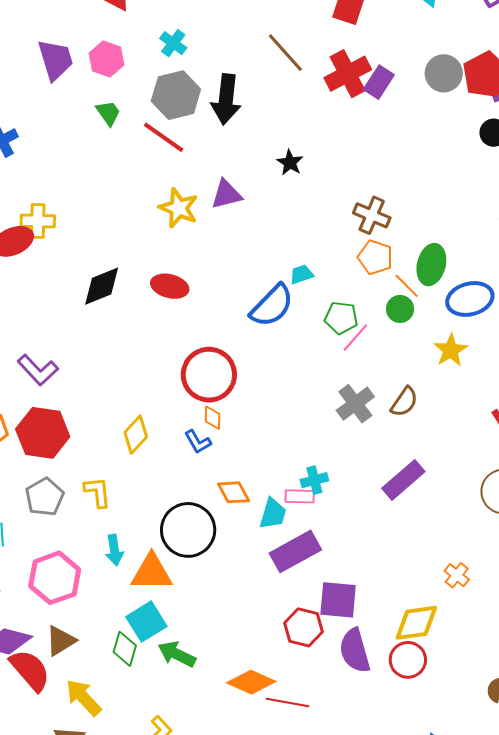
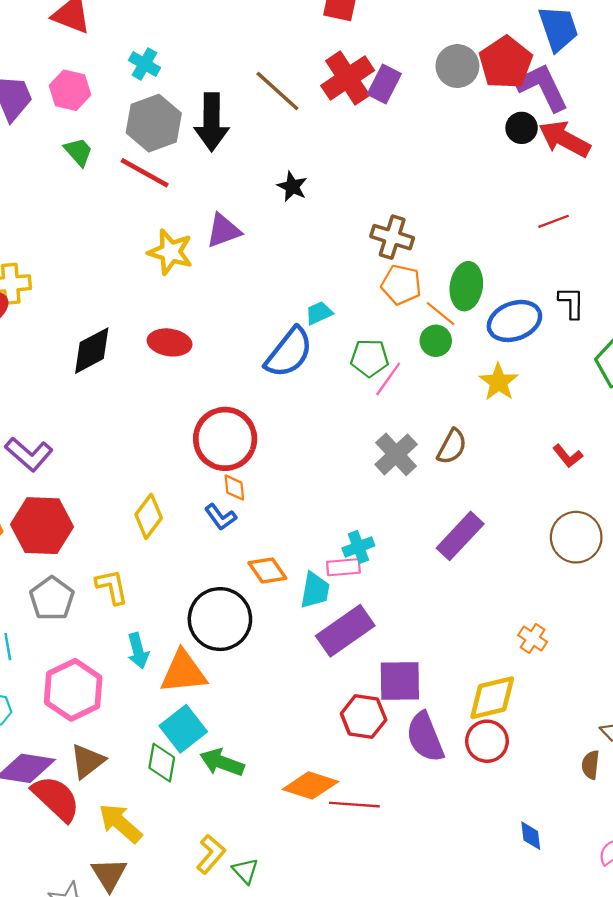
brown line: (285, 53) -> (277, 91), moved

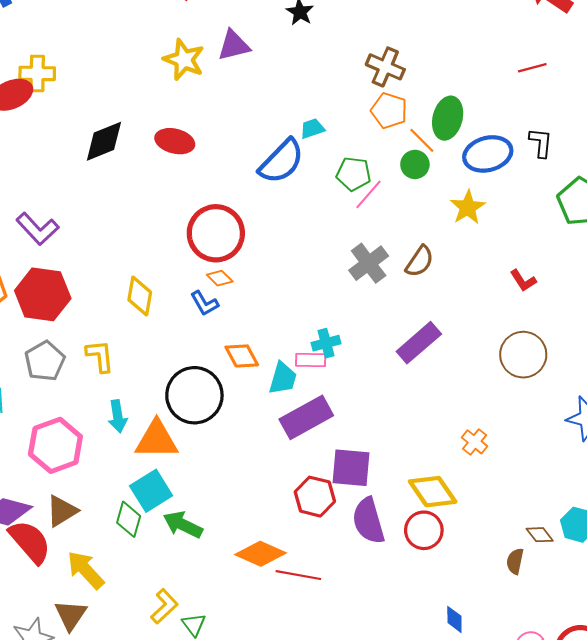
orange diamond: (234, 488) -> (220, 278), turned -45
yellow diamond: (149, 516) -> (140, 296), turned -33
yellow diamond: (492, 698) -> (433, 492), turned 63

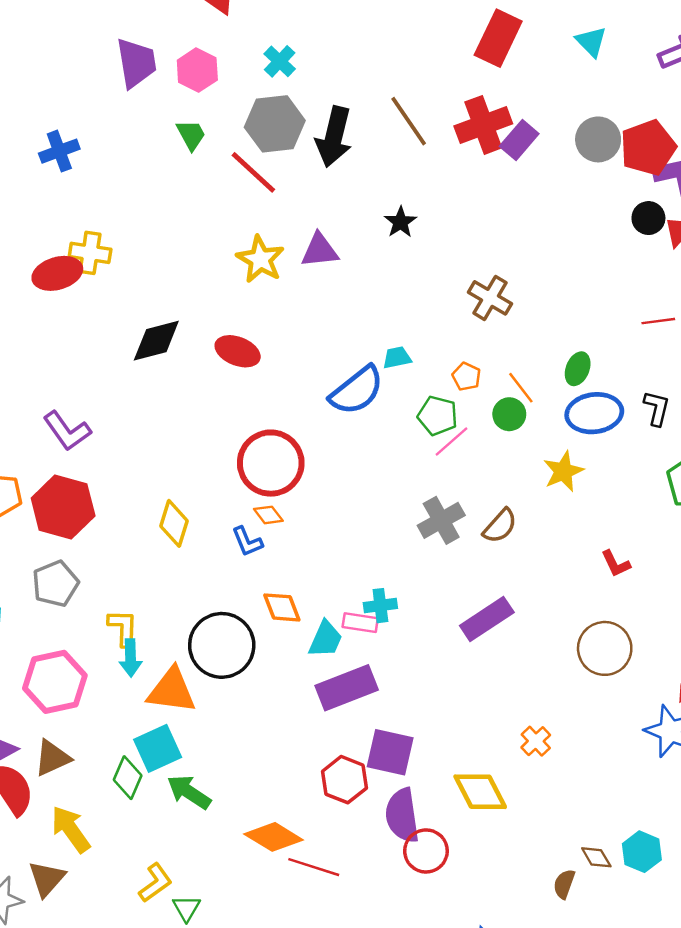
orange pentagon: (389, 111) -> (466, 376), moved, size x0.7
green ellipse: (448, 118) -> (578, 369), moved, size x0.7
yellow L-shape: (100, 356) -> (123, 628), moved
red circle: (424, 530) -> (426, 851), moved

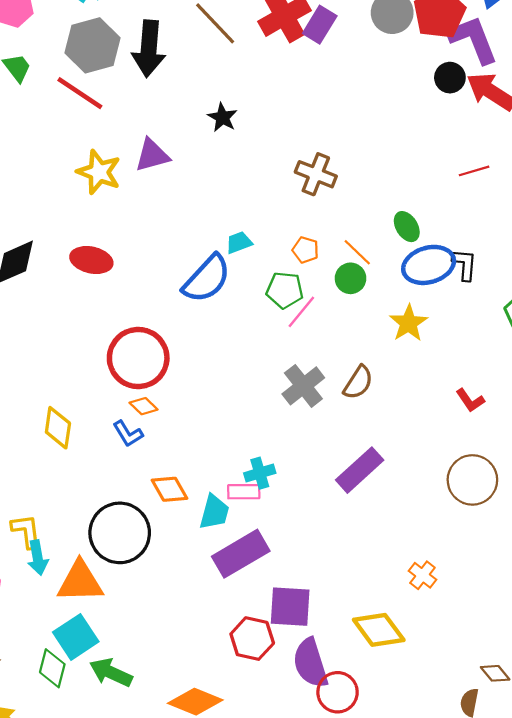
green ellipse: (578, 369) -> (407, 227), turned -44
black L-shape: (657, 408) -> (465, 265), moved

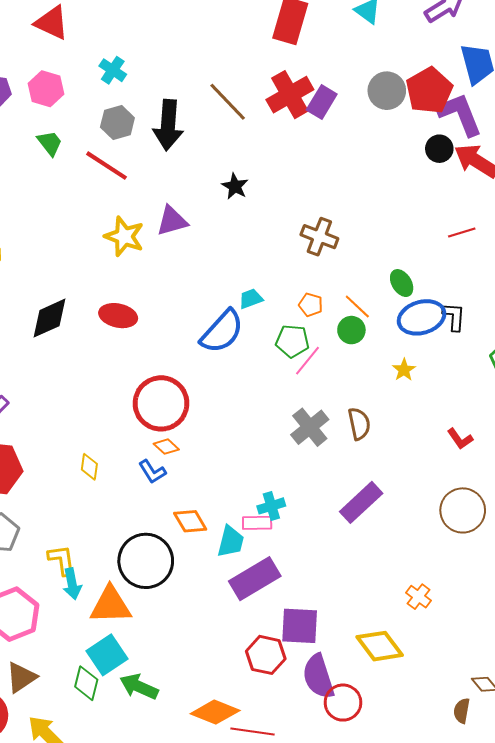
gray hexagon: (92, 45) -> (117, 122), size x0.7
yellow star: (409, 323) -> (404, 370), size x0.7
brown semicircle: (358, 382) -> (359, 424), turned -44
yellow diamond: (58, 428) -> (89, 467), size x0.7

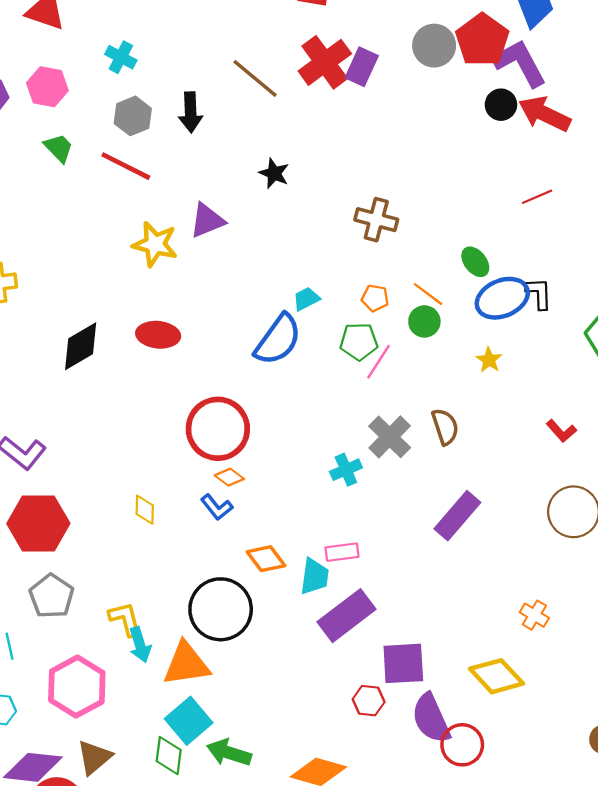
black arrow: (168, 125) -> (191, 112), size x0.7
cyan cross: (271, 506) -> (346, 470), moved
red hexagon: (266, 655) -> (369, 701), size x0.7

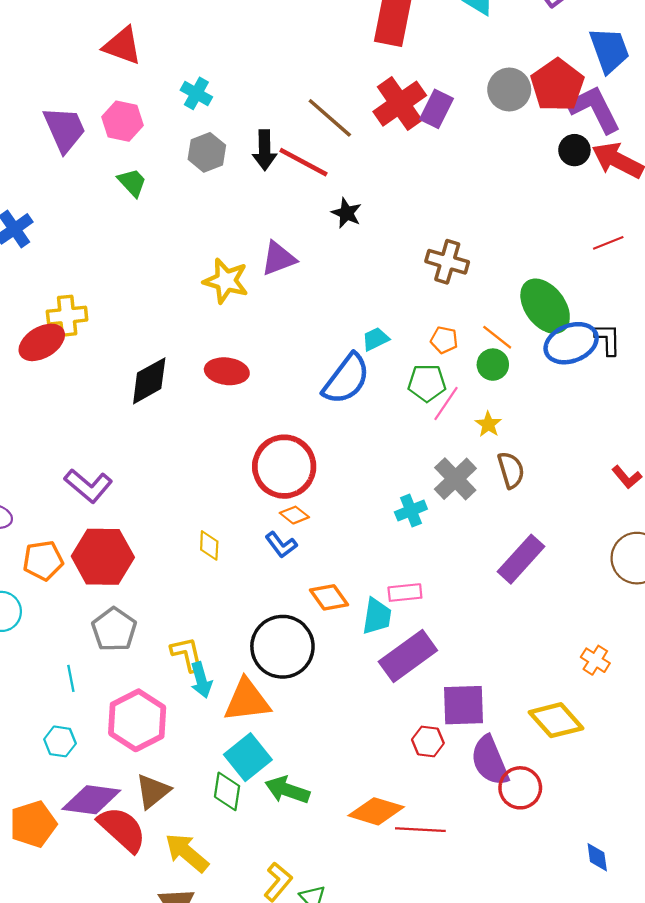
red line: (126, 166) -> (303, 162), moved
green ellipse: (475, 262) -> (545, 306), size x1.8
yellow star: (489, 360) -> (488, 424), moved

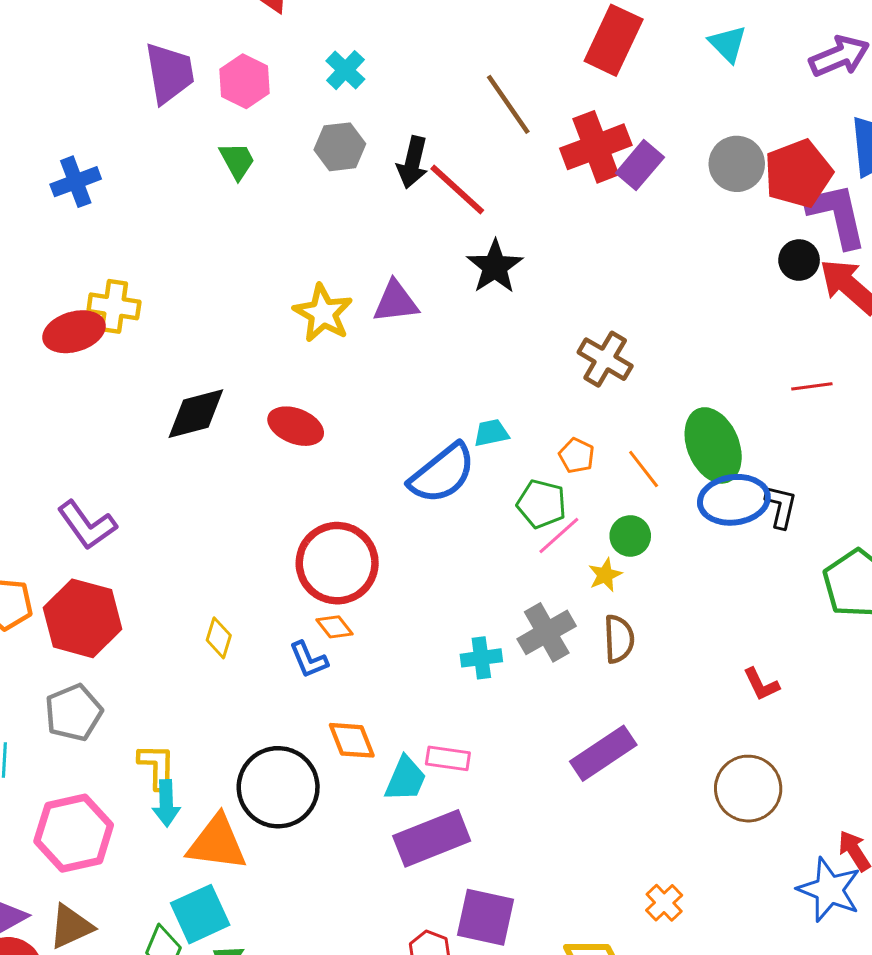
brown line: (330, 118) -> (508, 104), moved
black star: (346, 213) -> (495, 267), size x1.4
green circle: (493, 365) -> (630, 536), moved

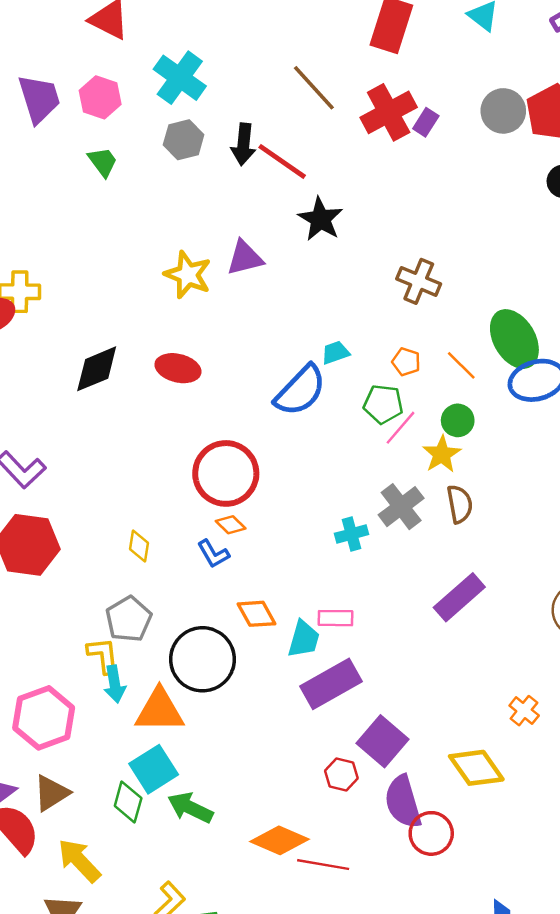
cyan cross: (345, 70) -> (180, 78), size x1.6
purple rectangle: (640, 165) -> (426, 122), size x0.7
yellow star: (605, 575) -> (442, 454), size x1.4
gray pentagon: (74, 713) -> (129, 619), moved
purple square: (485, 917) -> (382, 741), turned 36

